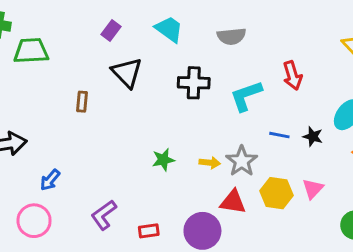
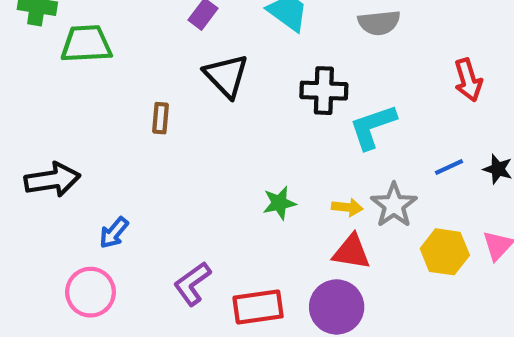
cyan L-shape: (246, 96) -> (373, 127), moved
blue line: (279, 135) -> (449, 167), turned -36
red triangle: (233, 202) -> (351, 252), moved
red rectangle: (149, 231) -> (258, 307), size x1.6

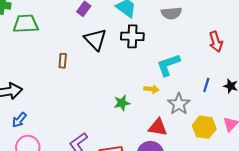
black cross: (324, 91) -> (132, 36), moved
blue line: (449, 167) -> (206, 85), turned -48
yellow arrow: (347, 207) -> (151, 89), moved
blue arrow: (114, 233) -> (19, 120), moved

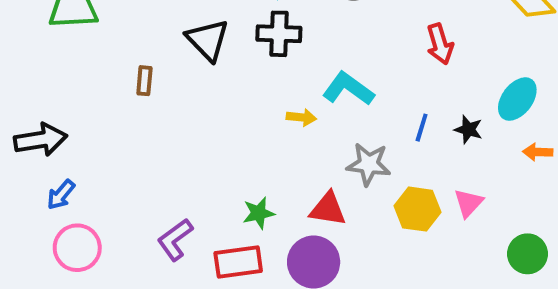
cyan L-shape: (168, 65) -> (348, 89), turned 55
yellow arrow: (151, 89) -> (301, 117), moved
green star: (122, 103) -> (259, 213), moved
gray star: (179, 104) -> (369, 164), turned -30

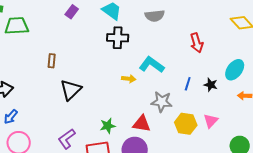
black triangle: (208, 40) -> (71, 90), moved, turned 30

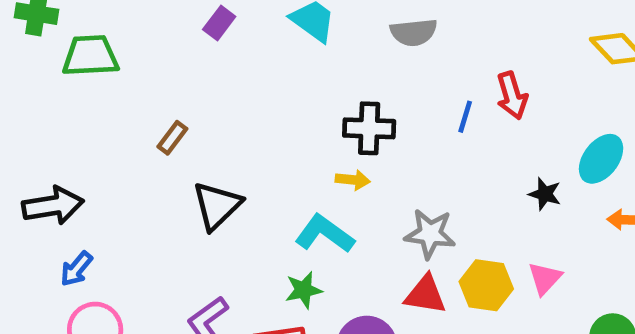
black cross: (118, 38) -> (369, 128), moved
brown rectangle: (52, 61) -> (172, 138), turned 32
cyan L-shape: (152, 65) -> (325, 234), moved
blue line: (188, 84) -> (465, 117), moved
red triangle: (142, 124) -> (425, 295), moved

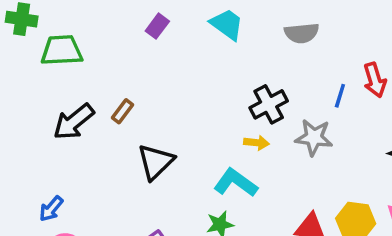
black cross: (369, 128) -> (269, 104), turned -30
black arrow: (53, 206) -> (74, 122), moved, turned 150
gray star: (430, 234) -> (314, 137), moved

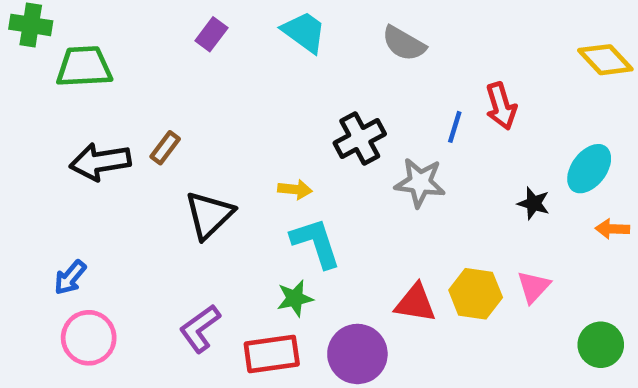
gray semicircle: (302, 33) -> (404, 44), turned 36
black arrow: (74, 122) -> (100, 162), turned 30
yellow arrow: (256, 143) -> (295, 189), moved
cyan L-shape: (236, 183) -> (316, 243), turned 36

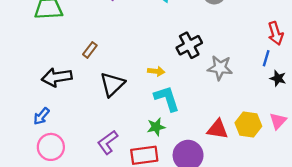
red arrow: (501, 106) -> (276, 33), moved
blue line: (455, 127) -> (266, 58), moved
black arrow: (100, 162) -> (57, 77), moved

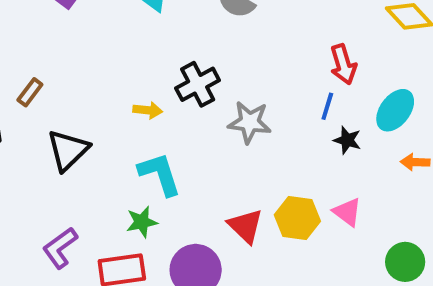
yellow arrow: (156, 71) -> (148, 110), moved
pink triangle: (278, 121) -> (347, 212), turned -36
red triangle: (218, 129) -> (245, 226), turned 35

